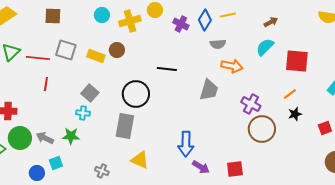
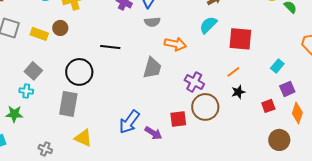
gray semicircle: (218, 44) -> (152, 22), moved
blue arrow: (186, 144) -> (129, 122), turned 35
purple arrow: (201, 167) -> (153, 133), moved
red square: (235, 169) -> (178, 119), moved

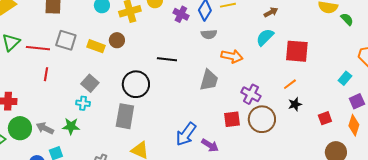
cyan rectangle: (277, 66) -> (345, 78), moved
purple square: (287, 89) -> (357, 101), moved
red square: (178, 119) -> (232, 119), moved

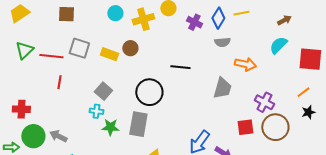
green star: (71, 126) -> (110, 127), moved

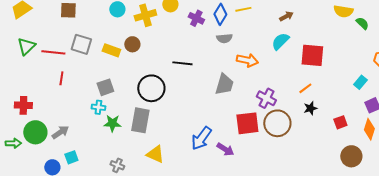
gray square: (103, 91) -> (105, 87), turned 30
red square: (245, 127) -> (247, 123), size x1.4
gray arrow: (58, 136) -> (60, 132), turned 120

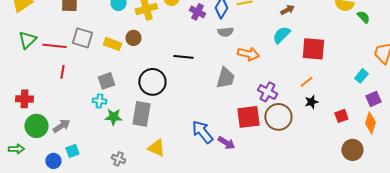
blue arrow: (201, 138) -> (202, 132), turned 105
green arrow: (13, 143) -> (16, 149), moved

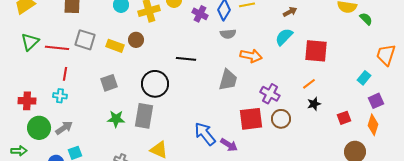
cyan cross: (99, 101) -> (60, 96), moved
brown circle: (278, 117) -> (281, 119), size x0.7

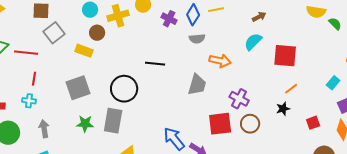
gray square: (85, 40) -> (54, 33), moved, turned 35
brown circle: (136, 40) -> (97, 33), moved
gray square: (109, 83) -> (78, 88), size x1.4
orange line: (309, 84) -> (291, 89), moved
gray arrow: (64, 128) -> (44, 129), moved, turned -66

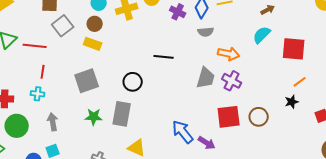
brown circle: (97, 33) -> (95, 24), moved
black circle: (124, 89) -> (133, 82), size x0.7
purple cross: (239, 99) -> (232, 81), moved

